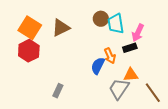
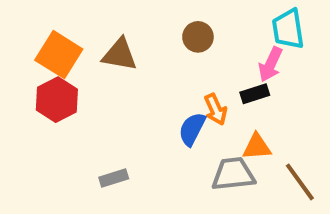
cyan trapezoid: (116, 24) -> (288, 29), moved
brown triangle: (61, 28) -> (120, 55), turned 36
gray trapezoid: (119, 89) -> (233, 174), turned 50
gray rectangle: (58, 91) -> (114, 178), turned 48

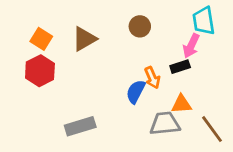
orange square: (59, 55) -> (41, 39), size x0.7
brown triangle: (120, 55) -> (84, 39), turned -40
gray rectangle: (114, 178) -> (80, 126), size x1.5

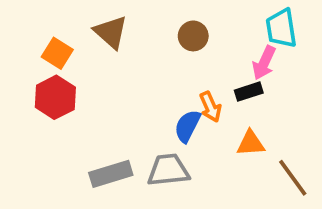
brown triangle: (84, 39) -> (111, 32), moved, turned -48
gray trapezoid: (165, 123) -> (168, 170), moved

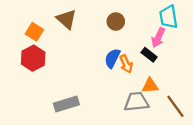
black rectangle: (249, 92) -> (149, 55), turned 56
blue semicircle: (187, 126) -> (112, 58), moved
gray trapezoid: (168, 170) -> (136, 102), moved

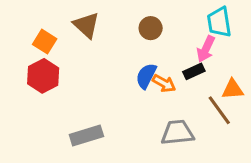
black rectangle: (149, 55) -> (194, 71), turned -63
orange arrow: (126, 64) -> (164, 83), turned -36
orange triangle: (150, 86) -> (233, 89), moved
brown line: (175, 106) -> (219, 110), moved

